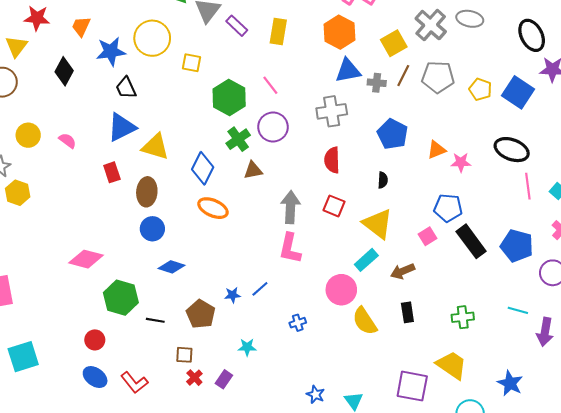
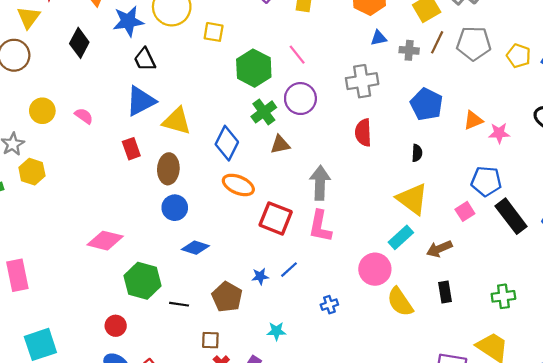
blue triangle: (348, 71) -> (379, 38), size x0.6
red square: (334, 206) -> (276, 218), moved, size x1.4

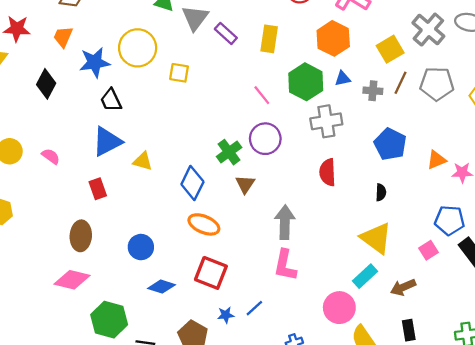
green hexagon: (254, 68) -> (306, 82), moved
yellow triangle: (177, 121) -> (143, 161), size x0.7
brown triangle: (280, 144) -> (245, 184), turned -45
brown ellipse: (168, 169) -> (81, 236), moved
red square: (276, 218) -> (211, 273), moved

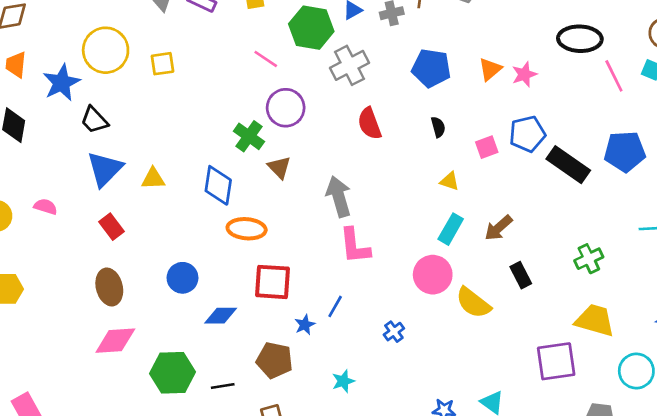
yellow triangle: (376, 238) -> (450, 181), size x0.5
pink square: (428, 250) -> (487, 147), moved, turned 30

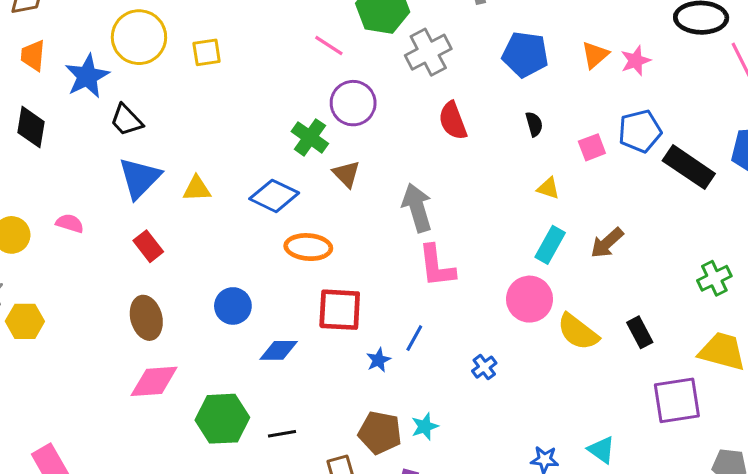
blue diamond: (218, 185) -> (274, 196), turned -72
black rectangle: (521, 275) -> (640, 332), moved
brown pentagon: (275, 360) -> (380, 433), moved

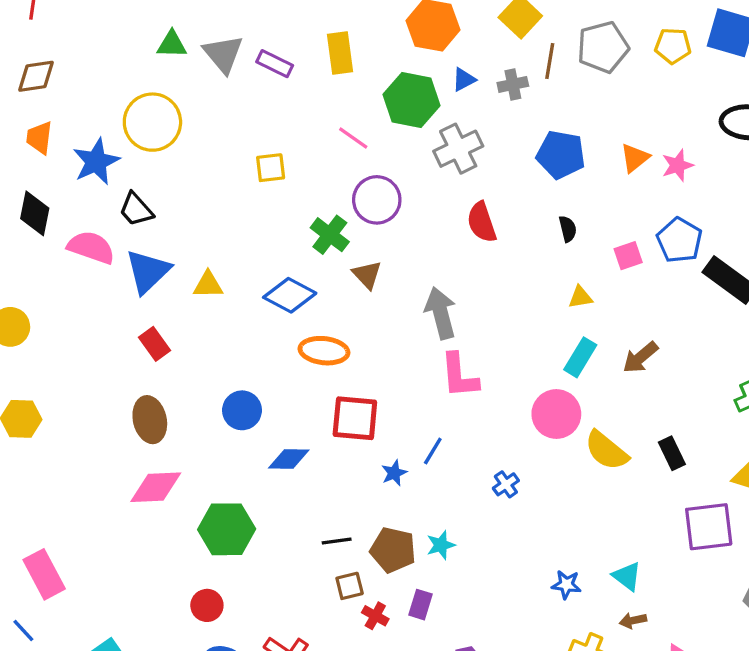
yellow square: (207, 52) -> (271, 168), moved
blue pentagon: (640, 131) -> (679, 240), turned -30
yellow triangle: (548, 188) -> (580, 297), turned -30
pink semicircle: (70, 223) -> (91, 247), moved, size x1.6
black line: (282, 434) -> (337, 541), moved

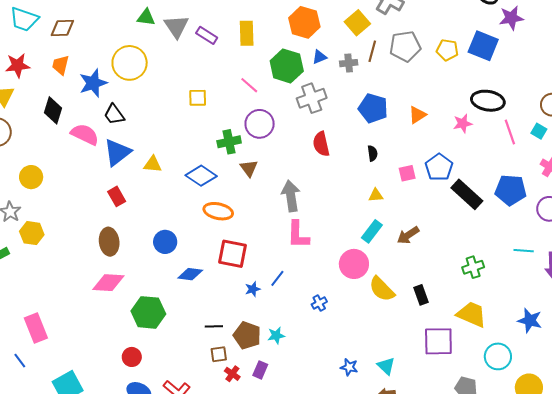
pink star: (678, 165) -> (463, 123), moved
green cross: (330, 235) -> (229, 142), turned 35

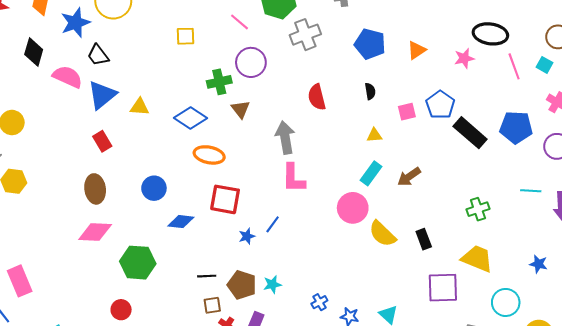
red semicircle: (321, 144) -> (317, 97), moved
blue cross: (319, 303) -> (319, 302), moved
blue star: (530, 320) -> (539, 264), size x0.7

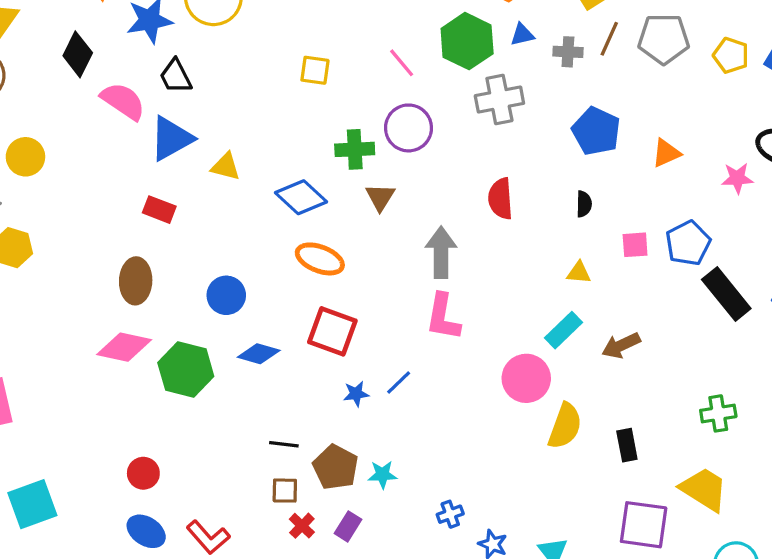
red rectangle: (102, 141) -> (159, 210), turned -48
yellow semicircle: (382, 234) -> (565, 426), turned -124
green hexagon: (138, 263) -> (186, 370), moved

